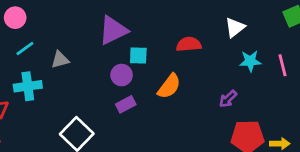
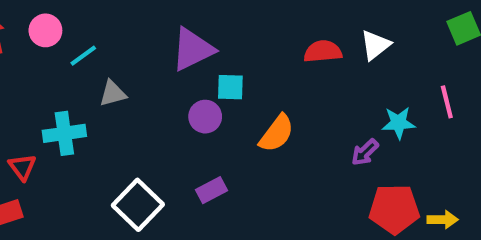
red semicircle: (189, 44) -> (323, 51), moved
cyan line: (25, 48) -> (83, 56), moved
cyan star: (250, 61) -> (398, 123), moved
purple rectangle: (126, 104) -> (211, 190), moved

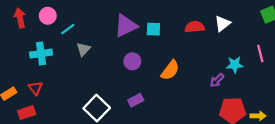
cyan square: (230, 87) -> (153, 29), moved
gray triangle: (113, 93) -> (83, 49), turned -32
cyan cross: (64, 133) -> (41, 54), moved

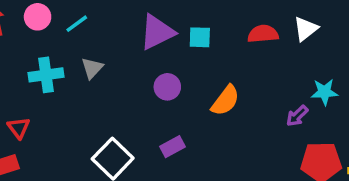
cyan line: (68, 29) -> (77, 24), moved
cyan cross: (41, 54) -> (46, 75), moved

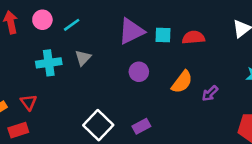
red semicircle: (263, 34) -> (193, 37), moved
purple arrow: (297, 116) -> (210, 93), moved
purple rectangle: (172, 147) -> (141, 126), moved

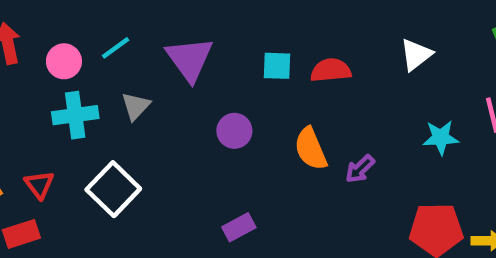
pink circle: (42, 20) -> (64, 61), moved
purple triangle: (131, 31) -> (190, 59), moved, turned -40
orange semicircle: (182, 82) -> (311, 149), turned 120
white square: (98, 125) -> (113, 189), moved

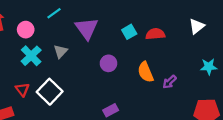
cyan line: (116, 48) -> (54, 13), moved
cyan square: (277, 66) -> (129, 32), turned -32
cyan cross: (75, 115) -> (31, 56), turned -36
red triangle: (39, 185) -> (22, 90), moved

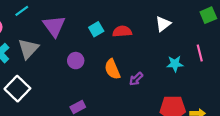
gray triangle: (61, 51) -> (28, 49), size x1.5

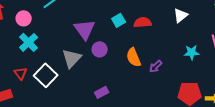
purple triangle: (54, 26) -> (85, 29), moved
gray triangle: (28, 49) -> (72, 58), moved

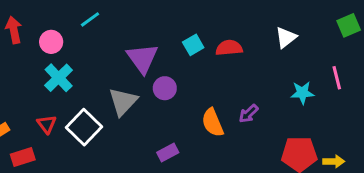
orange semicircle: (134, 57) -> (213, 123), moved

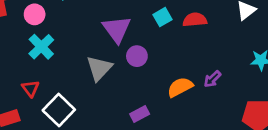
orange semicircle: (213, 123) -> (180, 87), turned 85
white square: (84, 127) -> (59, 110), moved

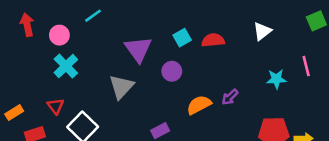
purple circle: (137, 56) -> (172, 71), moved

